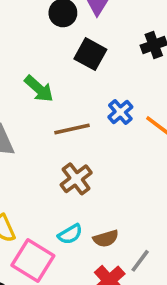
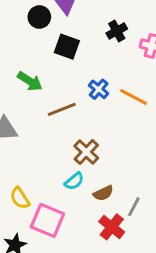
brown cross: (76, 179) -> (86, 152), moved
cyan semicircle: (70, 234) -> (74, 181), moved

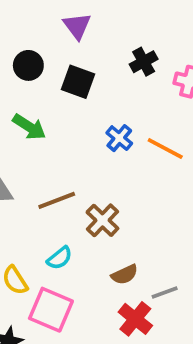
black circle: (39, 17) -> (28, 65), moved
brown line: (62, 109) -> (57, 200), moved
cyan semicircle: (74, 181) -> (60, 258), moved
gray line: (134, 207) -> (165, 292), turned 42

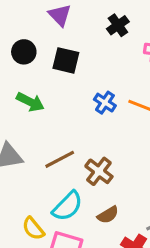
black cross: (144, 62) -> (118, 25), moved
cyan semicircle: (60, 258) -> (67, 206), size x1.5
brown semicircle: (125, 274) -> (108, 215), moved

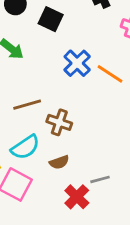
blue cross: (105, 103) -> (77, 63), size x1.4
brown cross: (99, 171) -> (59, 122), turned -30

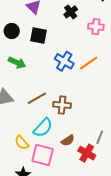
orange line: (110, 74) -> (89, 63), turned -54
brown semicircle: (59, 162) -> (68, 140), moved
gray line: (100, 179) -> (100, 137), turned -40

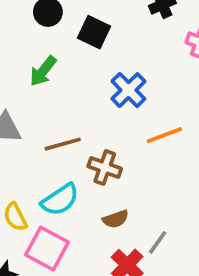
green arrow: (17, 63) -> (43, 71), turned 90
orange line: (89, 63) -> (164, 135), moved
brown semicircle: (68, 140) -> (116, 219), moved

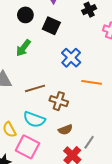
orange line: (164, 135) -> (92, 82), turned 30
cyan semicircle: (60, 200) -> (34, 119), turned 55

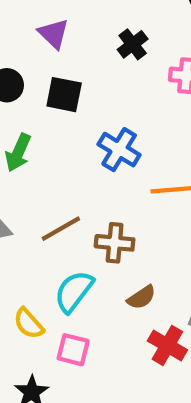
cyan semicircle: (34, 119) -> (74, 291), turned 120
pink square: (27, 147) -> (73, 350), size x0.7

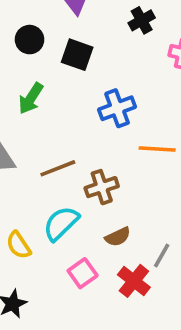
blue cross: (119, 150) -> (117, 108), turned 30
brown cross: (115, 243) -> (102, 187), turned -32
pink square: (73, 350) -> (83, 273), moved, turned 32

